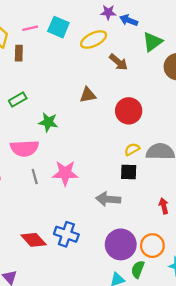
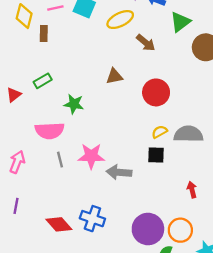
gray arrow: (108, 199) -> (119, 172), moved

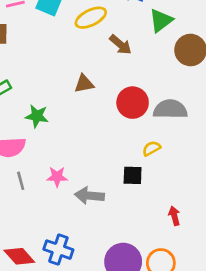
yellow semicircle: (160, 132) -> (151, 148), moved
gray semicircle: (188, 134) -> (170, 109), moved
pink star: (91, 156) -> (57, 177), size x0.7

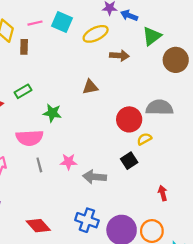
brown arrow: (120, 45) -> (119, 56), turned -36
red circle: (133, 103) -> (129, 119), moved
black square: (133, 175) -> (129, 161), turned -35
blue cross: (58, 250) -> (87, 220), moved

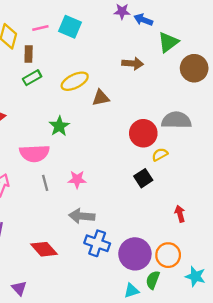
yellow ellipse: (96, 34) -> (75, 81), moved
green rectangle: (23, 91) -> (32, 78), moved
green star: (52, 113) -> (59, 126), turned 30
gray arrow: (94, 177) -> (82, 216), moved

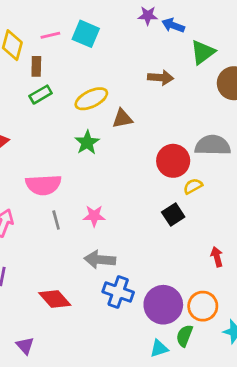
green star: (59, 126) -> (87, 142), moved

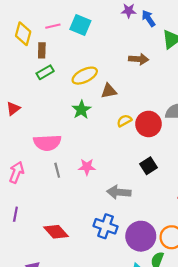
blue arrow: (173, 25) -> (148, 18), turned 35
yellow semicircle: (193, 186) -> (124, 121), moved
gray arrow: (100, 260) -> (119, 192), moved

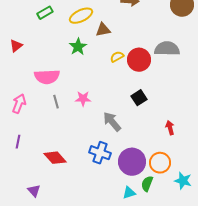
gray arrow: (119, 192) -> (112, 122), turned 45

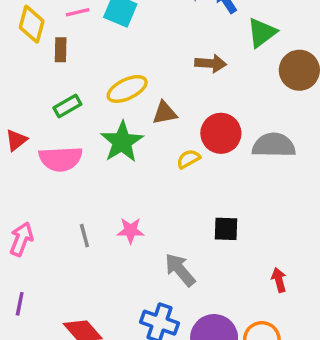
green rectangle: (45, 13) -> (67, 106), moved
green star: (78, 47) -> (122, 142), size x1.4
red circle: (139, 60) -> (221, 133), moved
pink semicircle: (47, 77) -> (61, 159), moved
black square: (139, 98) -> (226, 229), turned 35

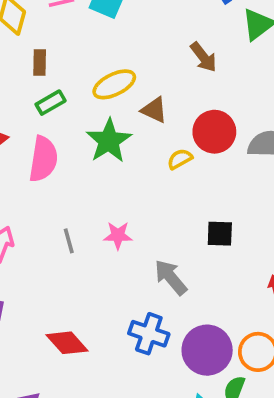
brown rectangle: (61, 50) -> (40, 63), moved
brown arrow: (211, 63) -> (203, 57), turned 48
brown triangle: (165, 113) -> (154, 110), turned 36
pink semicircle: (61, 159) -> (43, 159), turned -78

